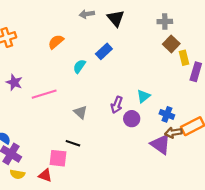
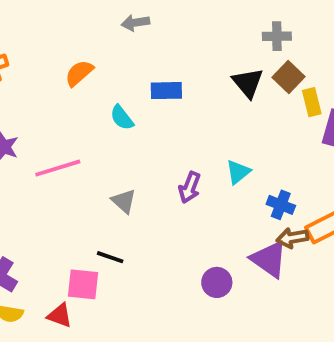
black triangle: (116, 18) -> (248, 83), moved
blue rectangle: (104, 51) -> (166, 91), turned 42
cyan semicircle: (79, 66) -> (122, 118), turned -72
purple circle: (132, 119) -> (217, 282), moved

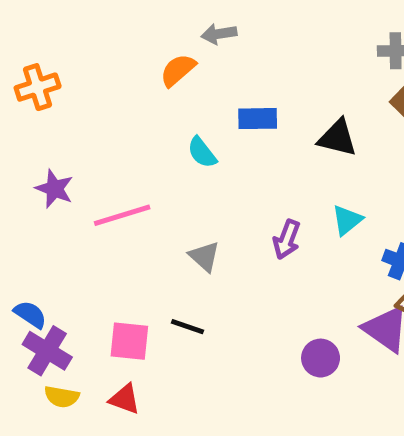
orange semicircle: (79, 73) -> (178, 70), moved
black triangle: (248, 83) -> (337, 138), moved, turned -36
pink square: (83, 284) -> (129, 341), moved

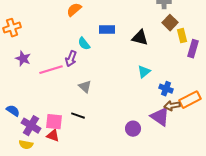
orange cross: (38, 87) -> (12, 28), moved
purple arrow: (287, 239) -> (71, 59), moved
purple cross: (47, 351) -> (31, 126), moved
red triangle: (125, 399) -> (53, 136), moved

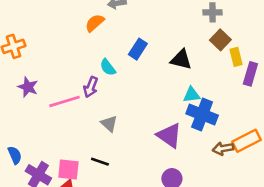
blue rectangle: (107, 30) -> (138, 49), turned -56
cyan triangle: (144, 72) -> (192, 95), moved, turned 32
blue cross: (166, 89) -> (202, 115), moved, size x1.6
blue semicircle: (13, 111) -> (15, 155), turned 32
purple triangle: (160, 117) -> (169, 135), moved

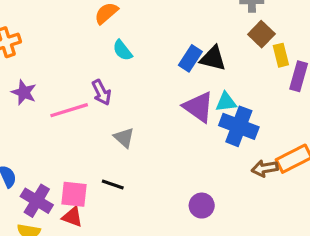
blue rectangle: (138, 49) -> (190, 58), moved
cyan semicircle: (108, 67) -> (122, 50), moved
purple arrow: (91, 87) -> (101, 92), turned -48
purple triangle: (169, 135) -> (198, 107), moved

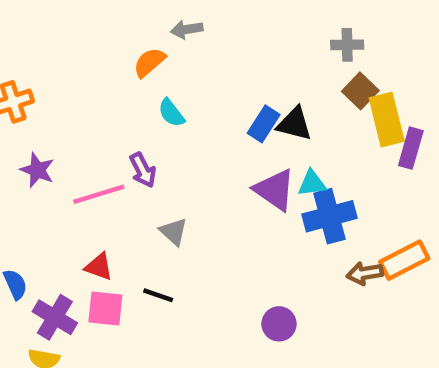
yellow rectangle: (281, 55) -> (387, 120), size x1.6
blue cross: (239, 126) -> (330, 216), turned -36
red triangle: (72, 217) -> (99, 267), moved

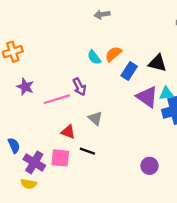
orange semicircle: (149, 62) -> (113, 54), moved
blue rectangle: (264, 124) -> (129, 71), moved
red triangle: (99, 267) -> (68, 132), moved

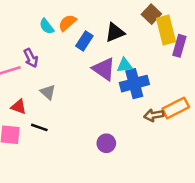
black triangle: (157, 63) -> (115, 32), turned -36

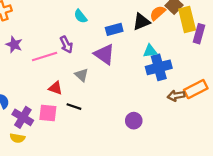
orange semicircle: (67, 23) -> (158, 13), moved
blue rectangle: (84, 41) -> (114, 29), turned 42
purple triangle: (104, 69) -> (104, 54), moved

